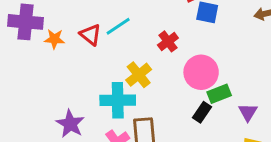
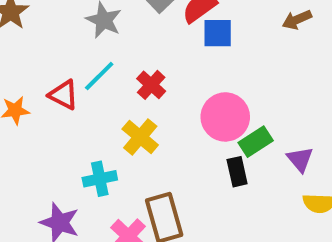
red cross: (168, 41) -> (151, 85), moved
cyan cross: (118, 100) -> (100, 179), moved, size x0.7
black rectangle: (202, 112) -> (237, 172), turned -36

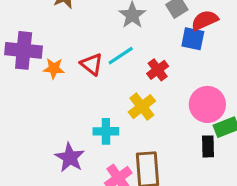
blue square: (218, 33) -> (193, 39), moved

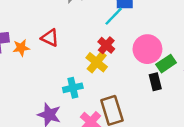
cyan line: (121, 56) -> (114, 16), moved
red cross: (158, 70) -> (106, 45), moved

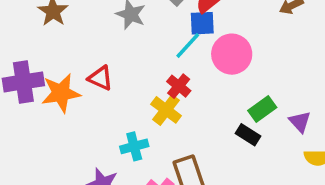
orange star: (21, 48) -> (61, 93), size x1.6
pink circle: (147, 49) -> (232, 54), moved
black rectangle: (155, 82) -> (248, 135), turned -42

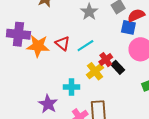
cyan line: (188, 45) -> (85, 46), moved
black rectangle: (248, 135) -> (118, 67), moved

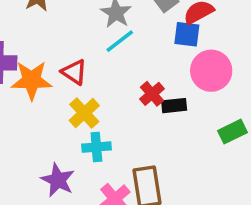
cyan line: (85, 46) -> (120, 41), moved
black rectangle: (118, 67) -> (174, 106), turned -48
yellow cross: (95, 71) -> (84, 113), moved

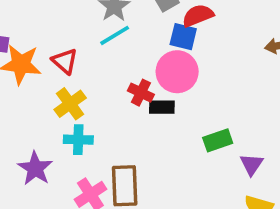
pink circle: (211, 71) -> (177, 72), moved
red cross: (152, 94) -> (141, 93), turned -30

